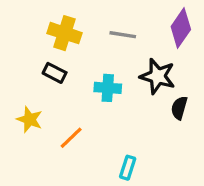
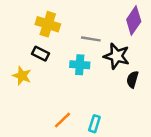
gray line: (123, 35) -> (91, 39), moved
yellow star: (30, 119) -> (22, 76), moved
orange line: (71, 138) -> (63, 120), moved

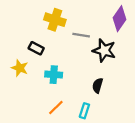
yellow cross: (48, 24) -> (55, 20), moved
cyan cross: (80, 65) -> (54, 75), moved
black semicircle: (133, 79) -> (98, 86), moved

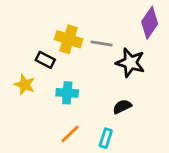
yellow cross: (55, 20) -> (69, 39), moved
black semicircle: (98, 86) -> (122, 107), turned 48

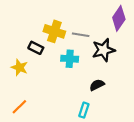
black star: (130, 63) -> (103, 50), turned -30
cyan cross: (67, 93) -> (70, 59), moved
orange line: (70, 134) -> (19, 107), moved

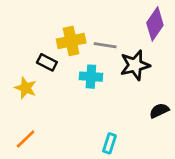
yellow cross: (54, 31) -> (71, 41), turned -30
black semicircle: (97, 85) -> (159, 111), moved

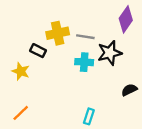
cyan cross: (91, 77) -> (84, 62), moved

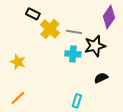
yellow cross: (58, 33) -> (50, 29), turned -36
black rectangle: (38, 51) -> (33, 14), moved
black semicircle: (129, 90) -> (101, 78), moved

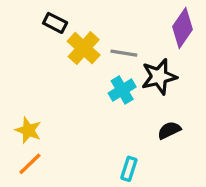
cyan cross: (73, 54) -> (122, 90), turned -35
yellow star: (18, 62) -> (28, 130), moved

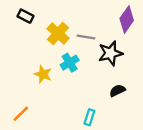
black rectangle: (55, 23) -> (25, 16), moved
cyan cross: (122, 90) -> (70, 63), moved
yellow star: (28, 130) -> (43, 74), moved

